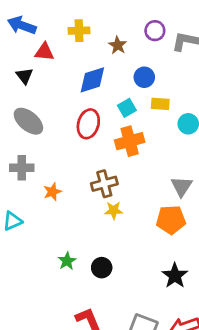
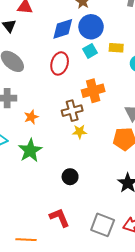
blue circle: (144, 77) -> (91, 27), moved, size x1.5
orange cross: (130, 141) -> (93, 91), moved
green star: (67, 261) -> (30, 151), moved, size x1.6

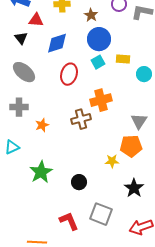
blue diamond: (63, 29) -> (57, 43), moved
yellow star: (79, 132) -> (112, 161), moved
green star: (30, 151) -> (41, 172), moved
gray square: (103, 225) -> (101, 214), moved

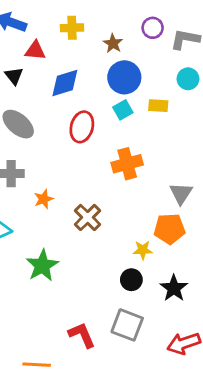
cyan circle: (144, 74) -> (188, 79), moved
brown cross: (81, 119) -> (88, 217), moved, turned -30
black circle: (79, 182) -> (131, 280), moved

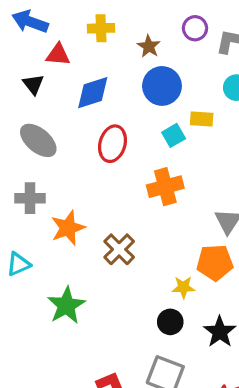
cyan square: (123, 110) -> (174, 135), moved
orange star: (44, 199) -> (68, 228), size x1.5

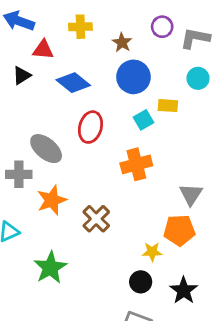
black triangle: (33, 84) -> (22, 75), turned 36
blue diamond: (93, 93) -> (73, 83), turned 56
gray ellipse: (38, 140) -> (46, 149), moved

